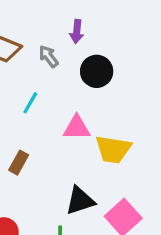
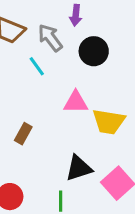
gray arrow: (49, 56) -> (50, 38), size x1.4
cyan line: (30, 103) -> (37, 66), moved, turned -66

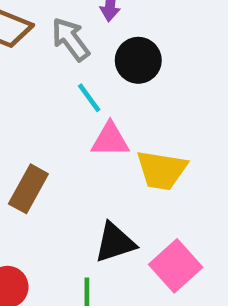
cyan line: (37, 66) -> (89, 98), moved
brown rectangle: (23, 134) -> (28, 189), size x1.4

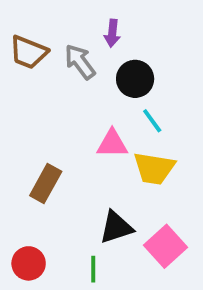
cyan line: (89, 98) -> (152, 121), moved

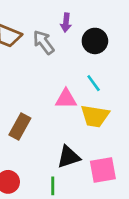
black circle: (135, 79) -> (95, 41), moved
pink square: (166, 246) -> (103, 170), turned 32

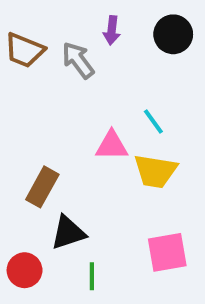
black circle: (95, 41) -> (173, 34), moved
black triangle: (69, 157) -> (68, 233), moved

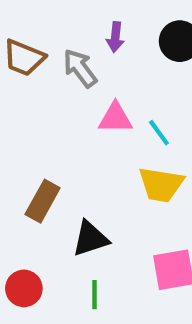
pink triangle: (112, 145) -> (115, 118), moved
black triangle: (68, 233) -> (90, 239), moved

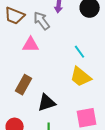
pink triangle: (115, 118) -> (31, 45), moved
yellow trapezoid: (161, 185) -> (81, 77), turned 30

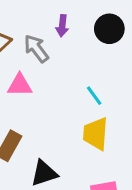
yellow trapezoid: (81, 77) -> (96, 134), turned 55

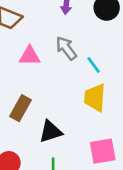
gray arrow: (36, 49) -> (66, 48), moved

